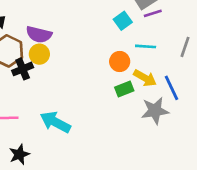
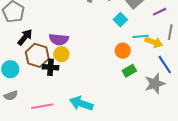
purple line: (153, 13) -> (160, 12), moved
black cross: (23, 69) -> (51, 67), turned 35
yellow arrow: (145, 78) -> (154, 42), moved

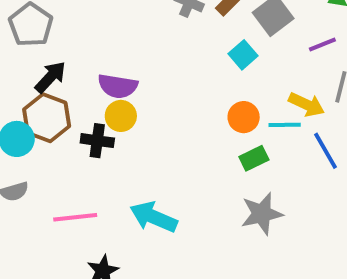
cyan line: (141, 36) -> (285, 125), moved
brown hexagon: (37, 55) -> (47, 118), moved
gray star: (155, 84) -> (262, 214), moved

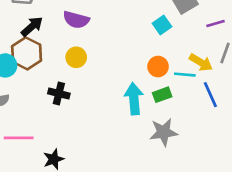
purple semicircle: (118, 86) -> (76, 20), moved
black cross: (97, 141) -> (59, 94), moved
pink line: (75, 217) -> (19, 138), moved
cyan arrow: (154, 217) -> (134, 99), moved, turned 56

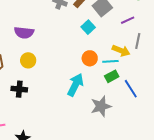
green rectangle: (162, 95) -> (112, 76), moved
blue line: (210, 95) -> (131, 89), moved
cyan arrow: (134, 99) -> (75, 85), turned 40

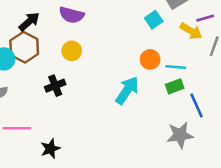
yellow arrow: (121, 51) -> (191, 31), moved
black cross: (19, 89) -> (55, 86), turned -35
gray star: (101, 106) -> (180, 135), moved

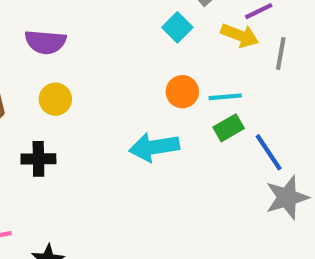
black cross: (55, 86) -> (38, 159), turned 30
cyan arrow: (127, 90) -> (154, 147), turned -124
gray star: (180, 135) -> (287, 197), moved

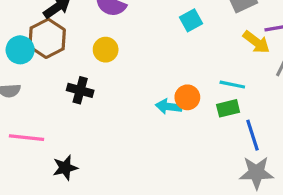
cyan square: (177, 27) -> (191, 20), moved
orange circle: (182, 92) -> (187, 97), moved
cyan arrow: (154, 147) -> (169, 107), size x0.7

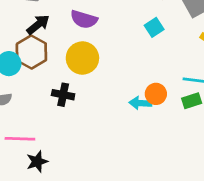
yellow circle: (106, 50) -> (82, 58), size x1.5
black star: (65, 168) -> (37, 162), moved

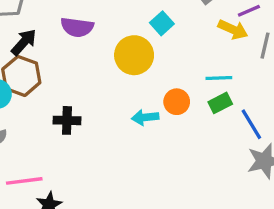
yellow circle: (82, 58) -> (134, 55), moved
cyan arrow: (140, 103) -> (145, 117), moved

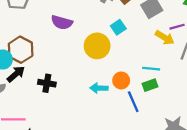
black arrow: (24, 42) -> (16, 74), moved
blue line: (251, 124) -> (133, 102), moved

